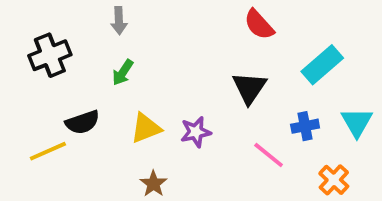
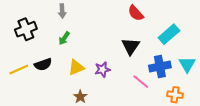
blue cross: (305, 126) -> (160, 66), size x1.5
yellow line: (48, 151) -> (19, 69), moved
orange cross: (334, 180) -> (175, 95), turned -35

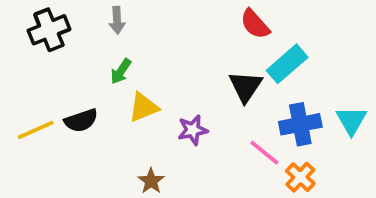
black cross: (26, 29) -> (49, 30), moved
cyan rectangle: (169, 34) -> (287, 64), moved
yellow triangle: (76, 67) -> (143, 107), moved
orange cross: (175, 95) -> (300, 177), moved, turned 35

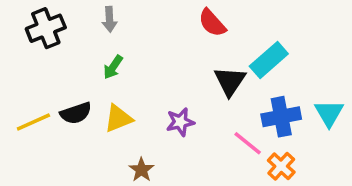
red semicircle: (255, 24) -> (212, 23), moved
yellow triangle: (143, 107) -> (118, 118), moved

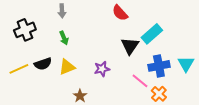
black cross: (46, 28) -> (25, 30), moved
green arrow: (113, 67) -> (64, 38), turned -56

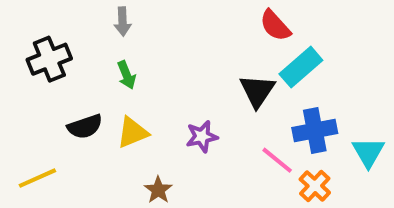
red semicircle: (120, 13) -> (275, 26), moved
cyan triangle: (186, 64) -> (368, 152), moved
yellow line: (19, 69) -> (37, 178), moved

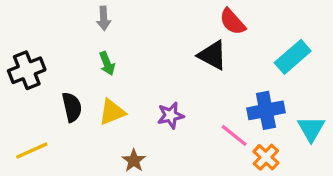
black cross: (49, 59) -> (27, 70), moved
cyan rectangle: (301, 67) -> (293, 57), moved
black triangle: (257, 91) -> (212, 55), moved, turned -36
black semicircle: (85, 127) -> (72, 107), turned -84

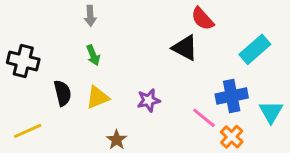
black cross: (27, 70) -> (23, 61), turned 36

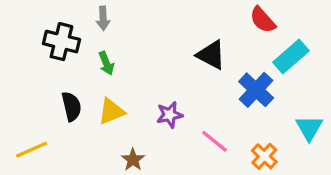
red semicircle: (202, 19) -> (263, 20), moved
black cross: (23, 61) -> (61, 42), moved
blue cross: (232, 96) -> (256, 90), moved, turned -36
pink line: (204, 118) -> (214, 141), moved

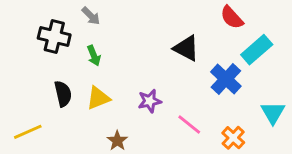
gray arrow: (103, 18) -> (91, 16), turned -42

